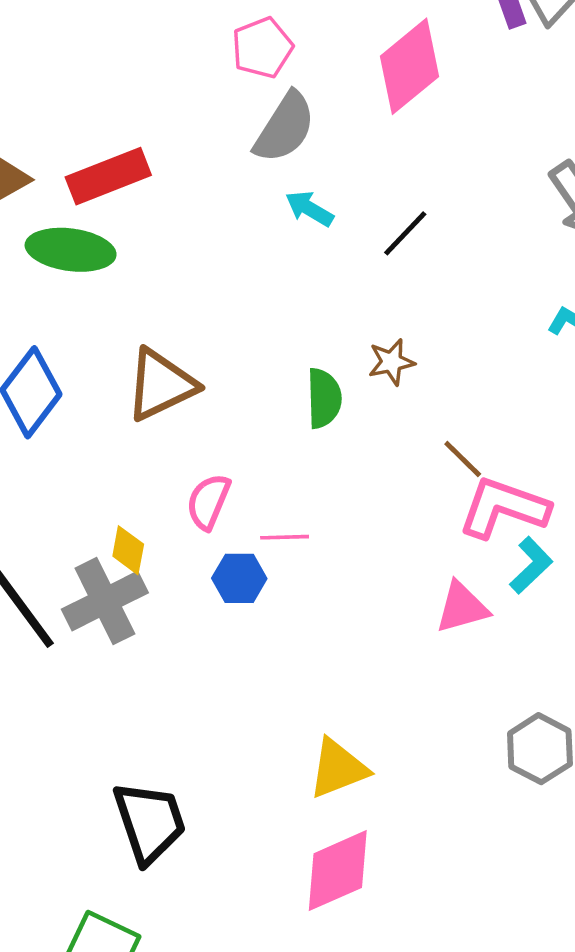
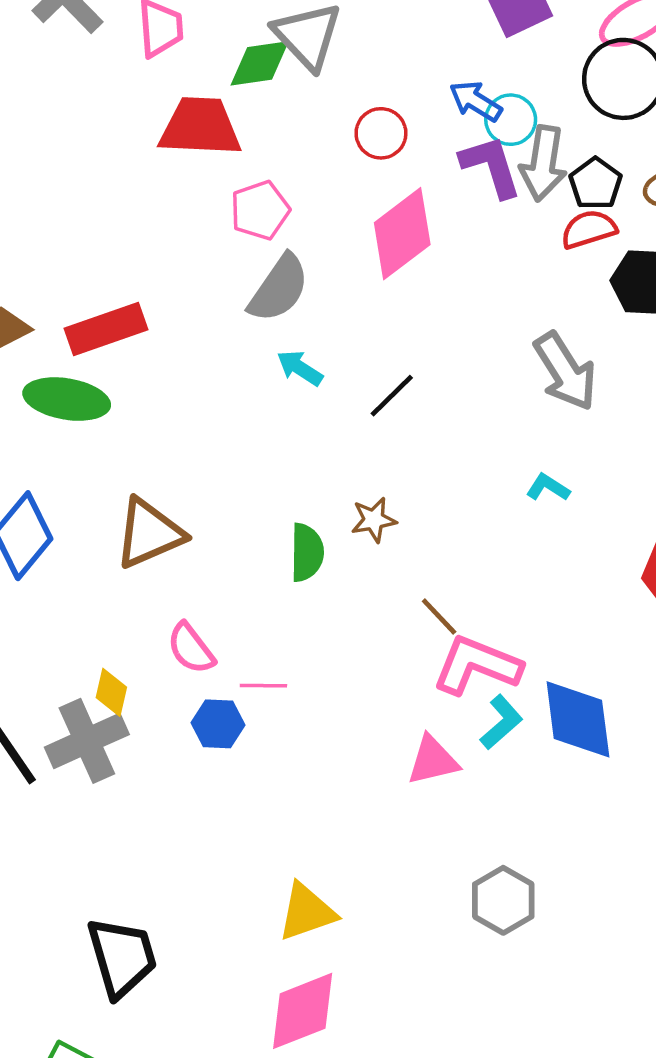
pink semicircle: (208, 502) -> (191, 648), turned -62

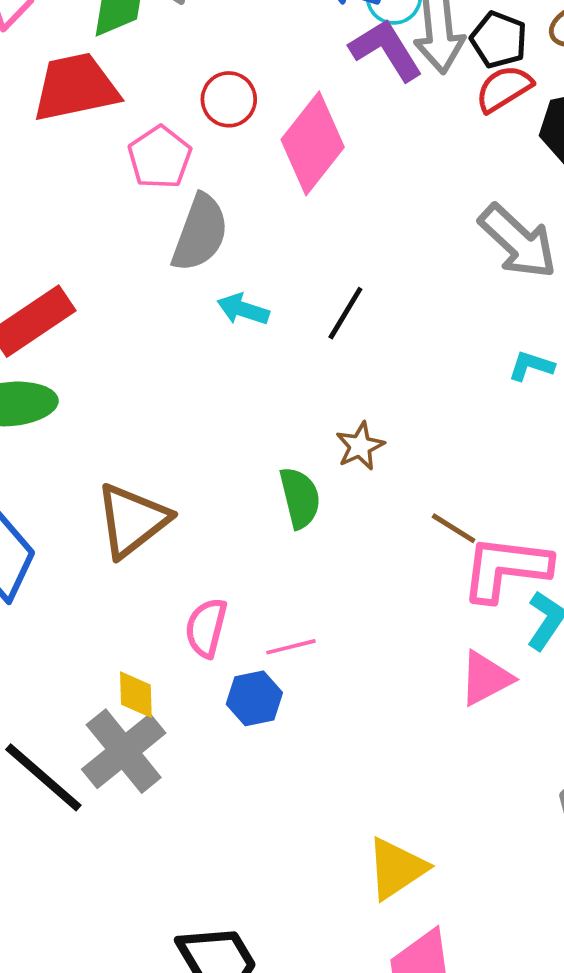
red circle: (381, 133) -> (229, 99), moved
pink semicircle: (191, 648) -> (206, 628), turned 66

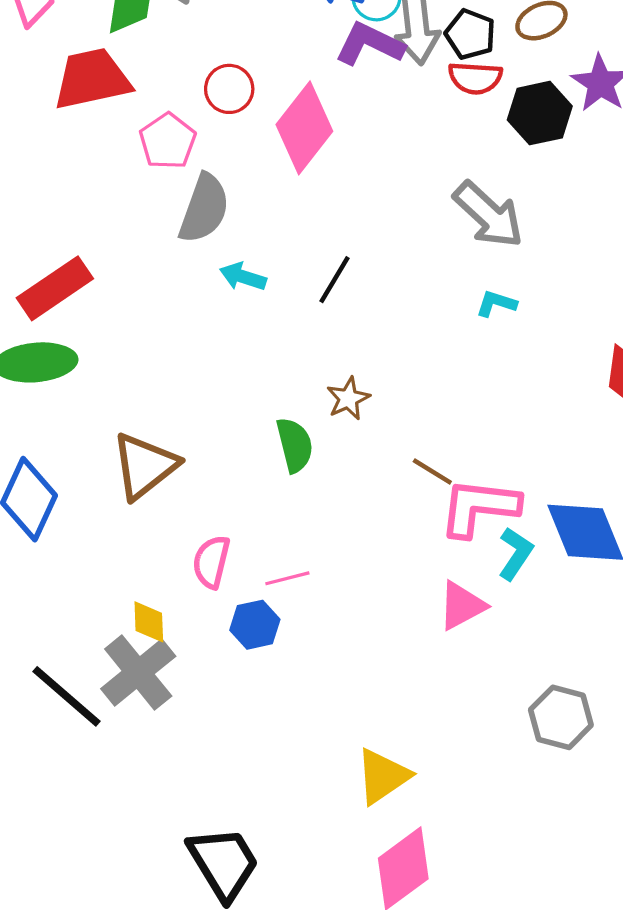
purple L-shape: (386, 50) -> (370, 44), turned -32
red semicircle: (504, 89) -> (475, 78), turned -144
cyan L-shape: (531, 366) -> (496, 303), moved

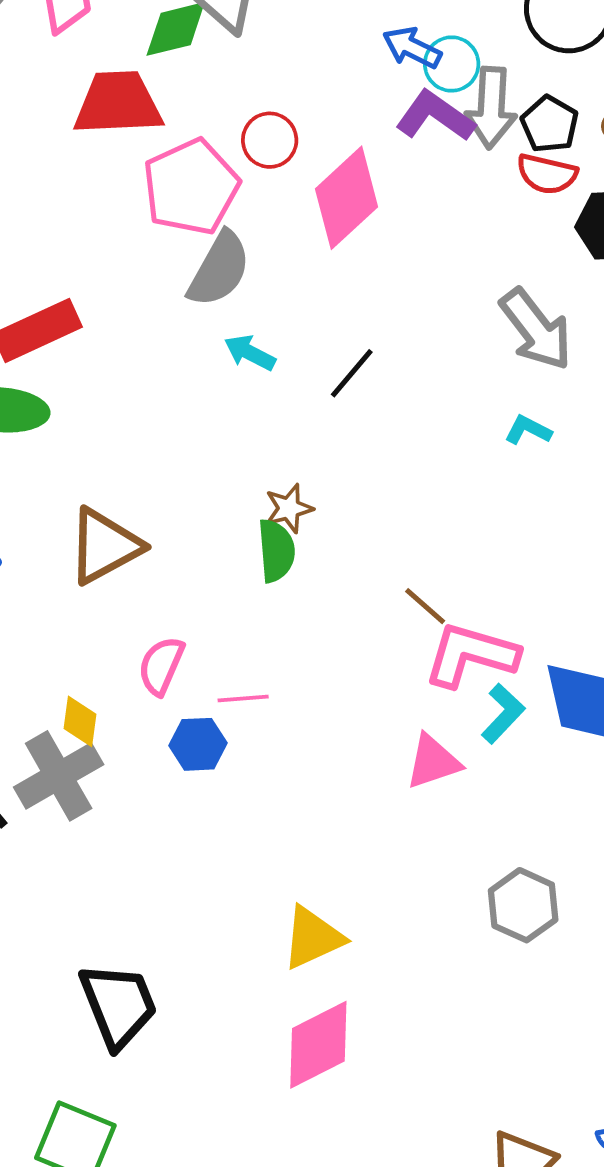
pink pentagon: (168, 141) -> (191, 187), size x1.5
brown star: (348, 399) -> (289, 508), moved

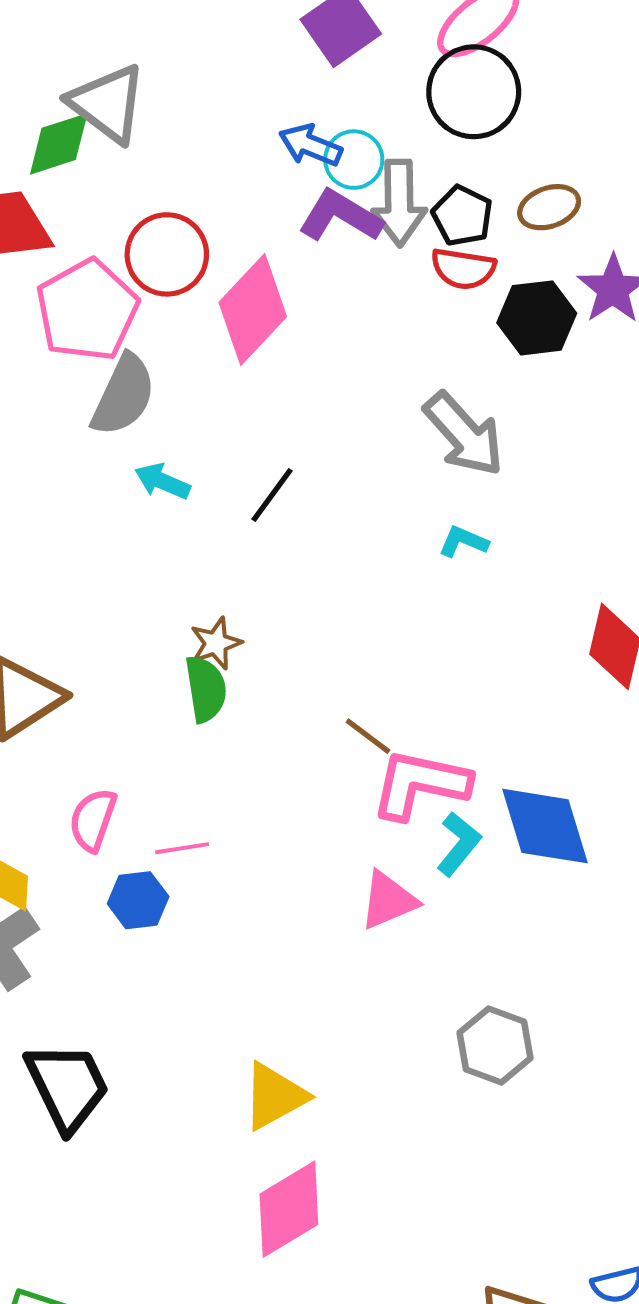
red circle: (270, 140) -> (167, 254), size x1.4
black trapezoid: (118, 1005) -> (67, 1086), moved

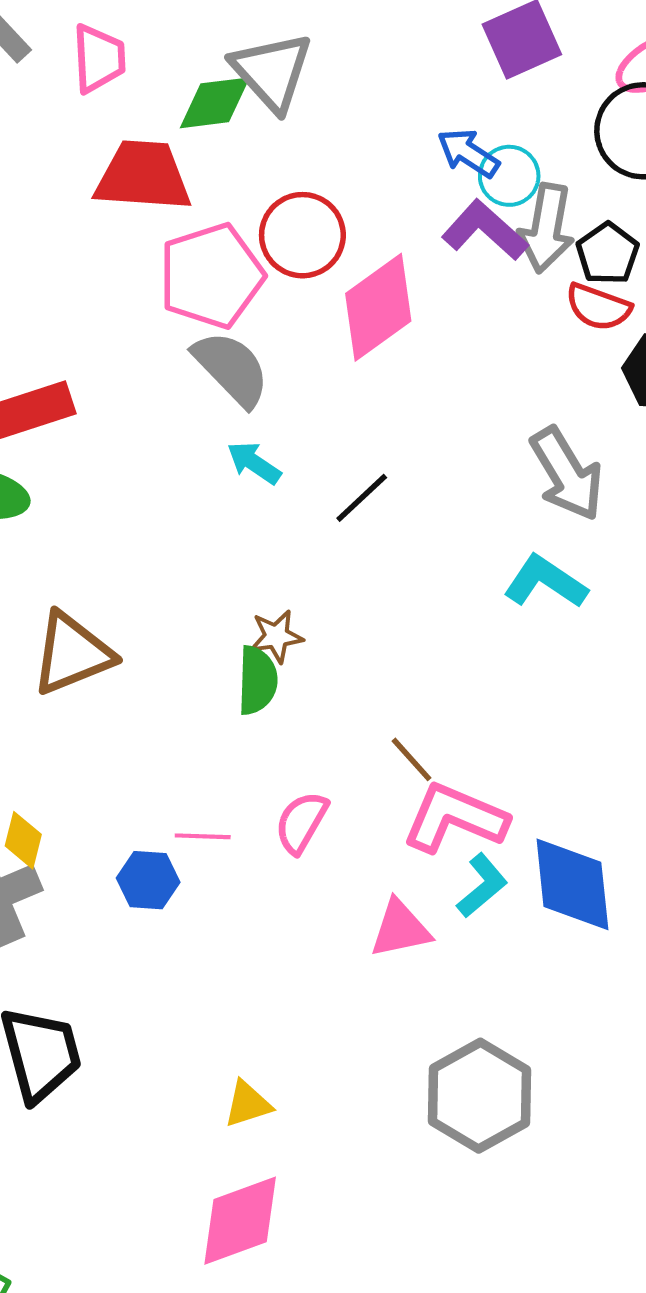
gray semicircle: (123, 395) -> (231, 368), turned -80
cyan L-shape: (463, 542) -> (545, 582), size x1.6
pink semicircle: (93, 820) -> (301, 822), moved
gray hexagon: (495, 1045) -> (480, 1096), size x1.4
yellow triangle: (275, 1096) -> (248, 1104), size x0.7

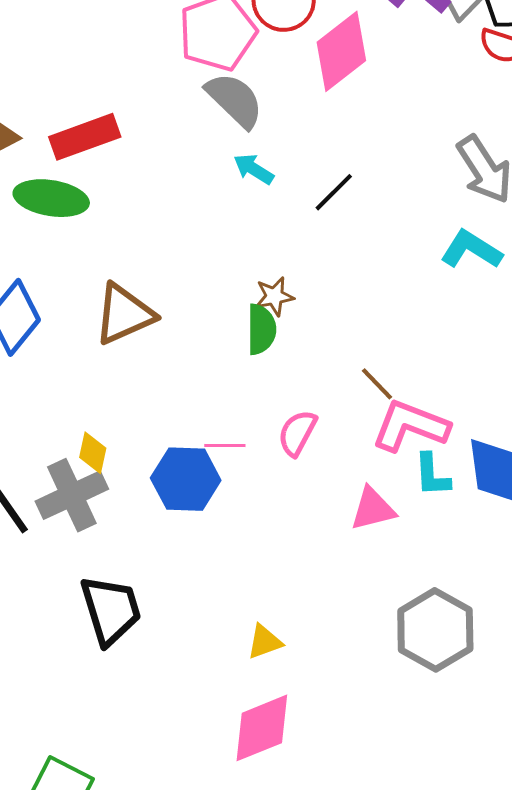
blue hexagon: (148, 880) -> (186, 479), size x1.5
cyan L-shape: (482, 886) -> (432, 475), turned 129

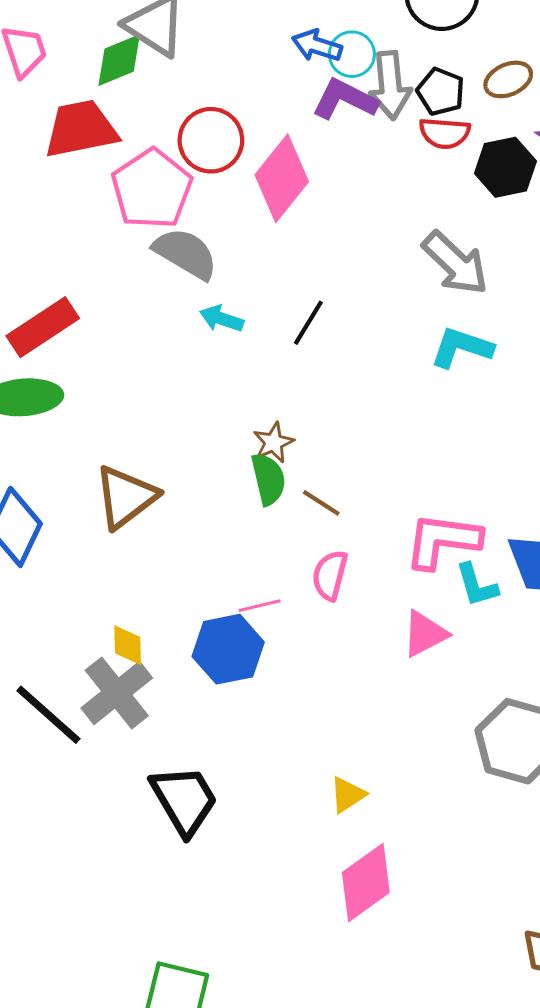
brown line: (377, 384) -> (321, 503), moved

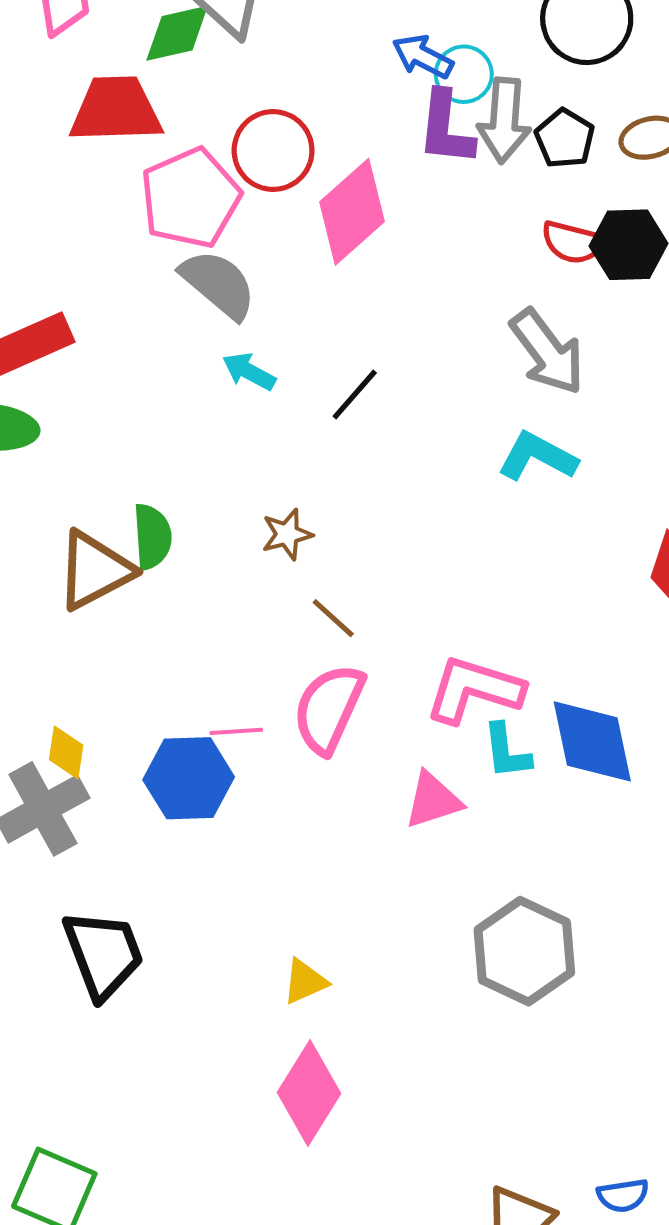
purple L-shape: (345, 99) -> (446, 128), turned -120
red semicircle: (445, 133) -> (573, 242), moved
green semicircle: (268, 479) -> (152, 537), moved
pink semicircle: (330, 575) -> (329, 709), size x1.5
pink diamond: (366, 883) -> (309, 1093), turned -32

